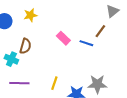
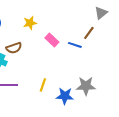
yellow star: (30, 15) -> (30, 23), moved
brown semicircle: (25, 46) -> (14, 48), turned 56

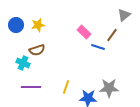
yellow star: (30, 23) -> (38, 25), moved
pink rectangle: (52, 40) -> (84, 32), moved

